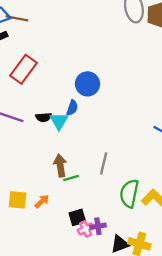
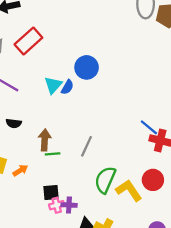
black semicircle: (44, 117) -> (14, 123), moved
cyan triangle: (59, 121) -> (53, 85), moved

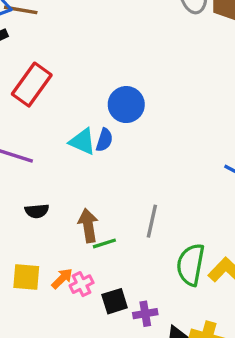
cyan triangle: (53, 85) -> (83, 142), turned -36
pink cross: (57, 205) -> (82, 284), moved

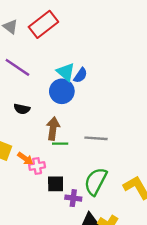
blue circle: (126, 105) -> (62, 91), moved
gray line: (152, 221) -> (96, 138), turned 65
green semicircle: (191, 265) -> (96, 181), moved
orange arrow: (62, 278) -> (25, 158), turned 63

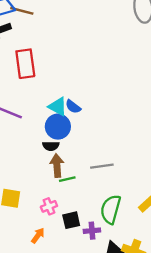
red rectangle: (43, 24) -> (25, 64), turned -48
blue semicircle: (80, 75) -> (73, 107), turned 105
black semicircle: (22, 109) -> (51, 146), moved
orange arrow: (25, 158) -> (38, 235), moved, turned -77

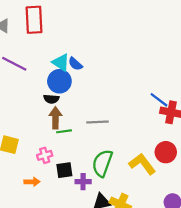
orange arrow: (38, 235) -> (32, 182), turned 48

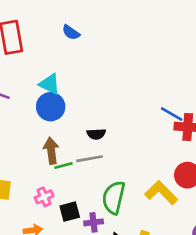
blue semicircle: (75, 64) -> (71, 32), moved
black semicircle: (51, 99) -> (96, 134), moved
gray line: (98, 122) -> (89, 159), moved

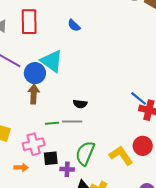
cyan triangle: (50, 84) -> (52, 61), size x1.4
blue circle: (51, 107) -> (35, 73), moved
brown arrow: (51, 151) -> (34, 94), moved
pink cross: (44, 197) -> (34, 144), size x1.5

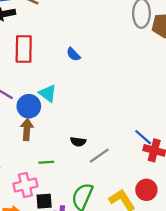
cyan triangle: (52, 61) -> (48, 93), size x0.7
gray line: (72, 121) -> (99, 156), moved, turned -36

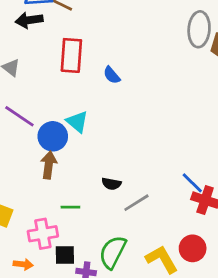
red rectangle: (24, 49) -> (71, 55), moved

